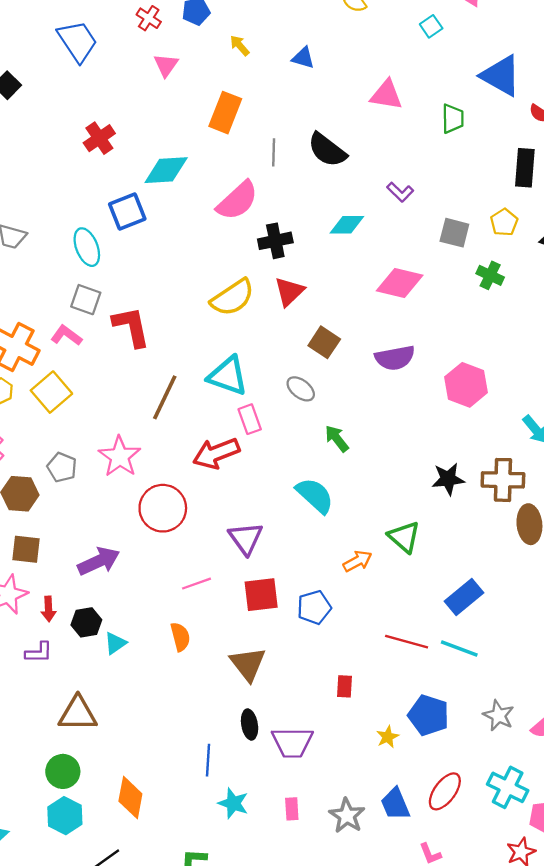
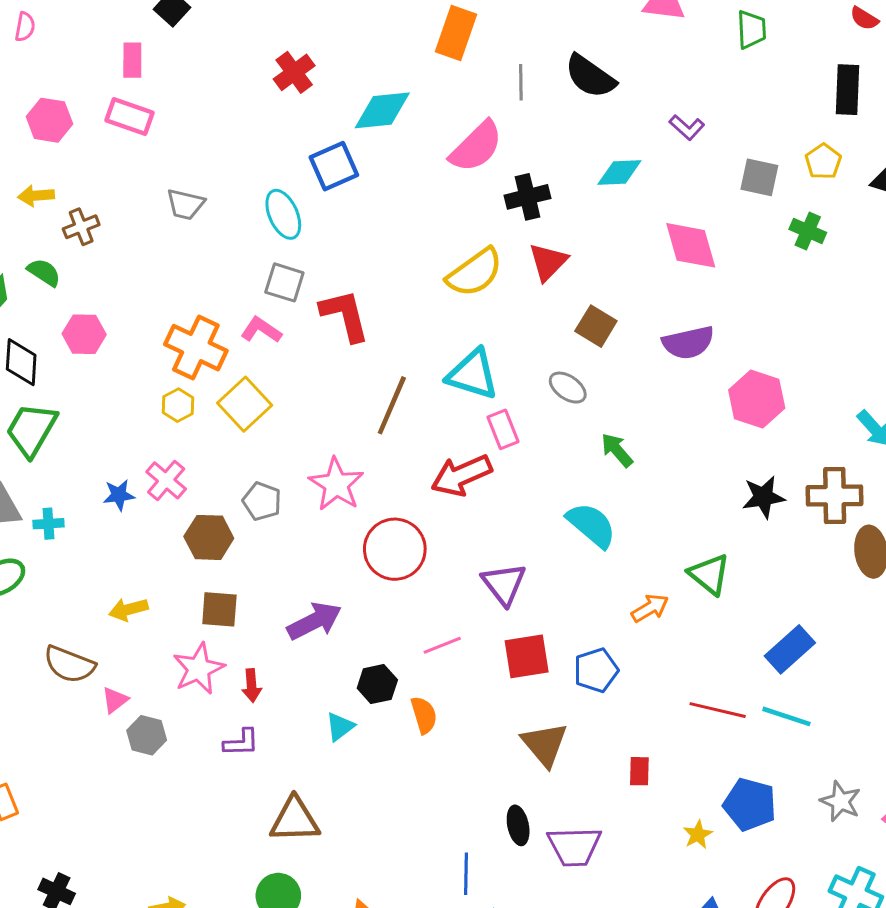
pink diamond: (400, 283) -> (691, 245), turned 63
pink hexagon: (466, 385) -> (757, 399), moved
black hexagon: (86, 622) -> (377, 684), moved
brown triangle: (248, 664) -> (545, 744), moved

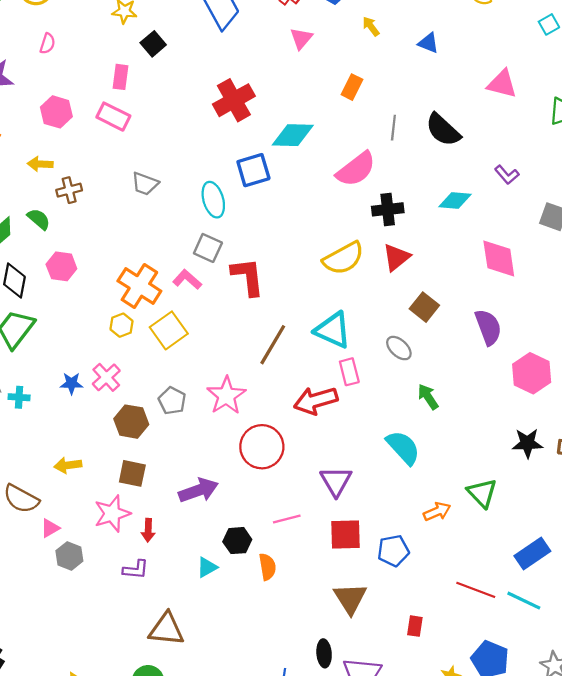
orange rectangle: (456, 33) -> (352, 87), size x0.7
red cross: (294, 72) -> (234, 100), size x1.4
purple semicircle: (688, 343) -> (488, 327), turned -105

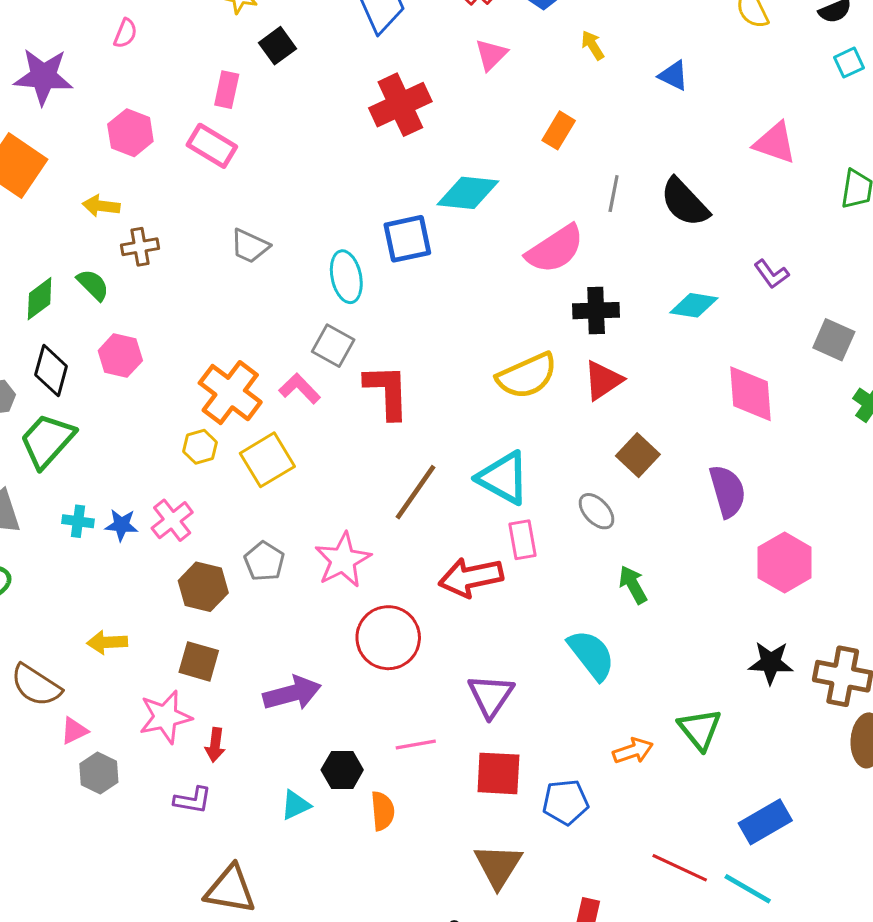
red cross: (234, 100) -> (400, 105), moved
cyan cross: (19, 397) -> (78, 521), moved

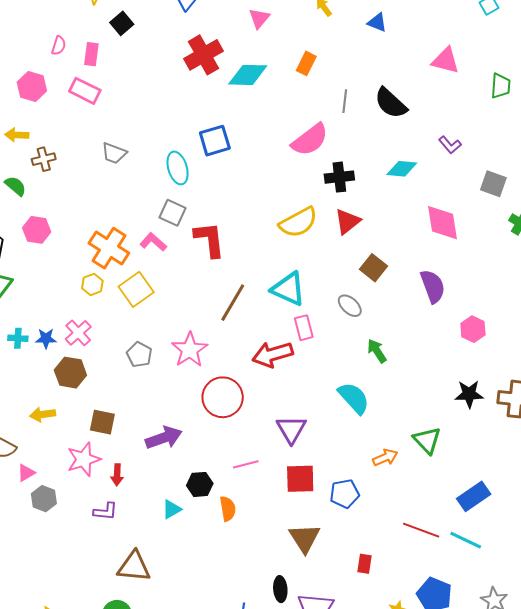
pink semicircle: (125, 33) -> (59, 46), moved
cyan diamond: (468, 193) -> (248, 75), moved
pink hexagon: (785, 563) -> (473, 329), size x0.7
brown hexagon: (203, 587) -> (70, 373), moved

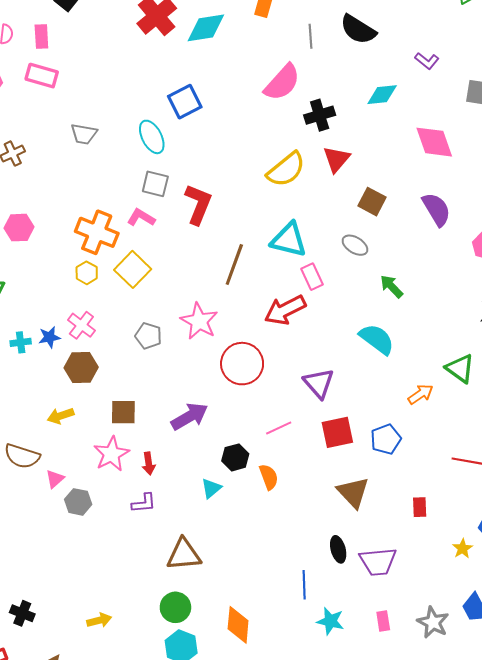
red L-shape: (209, 239) -> (198, 204), turned 39

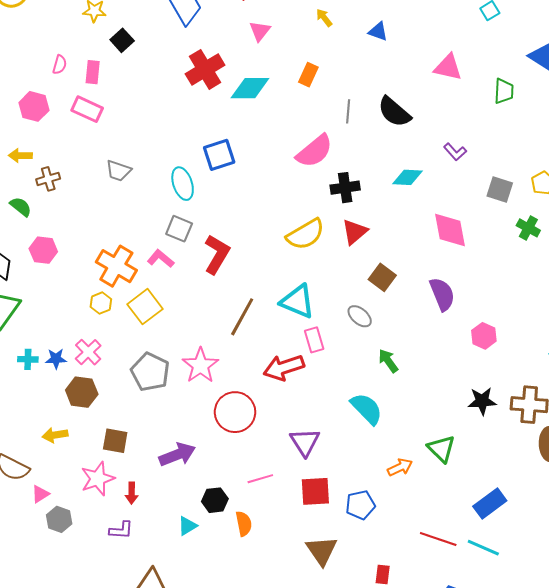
gray pentagon: (148, 336) -> (150, 372), size x1.5

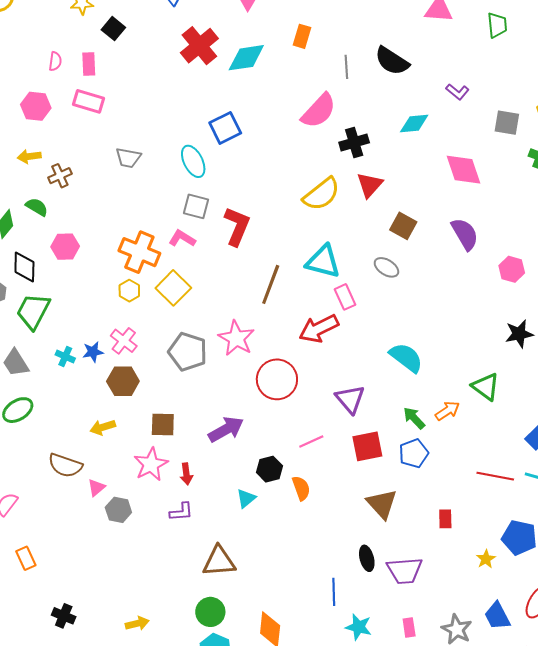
cyan cross: (28, 359) -> (65, 356), turned 30
green arrow: (388, 361) -> (414, 418), moved

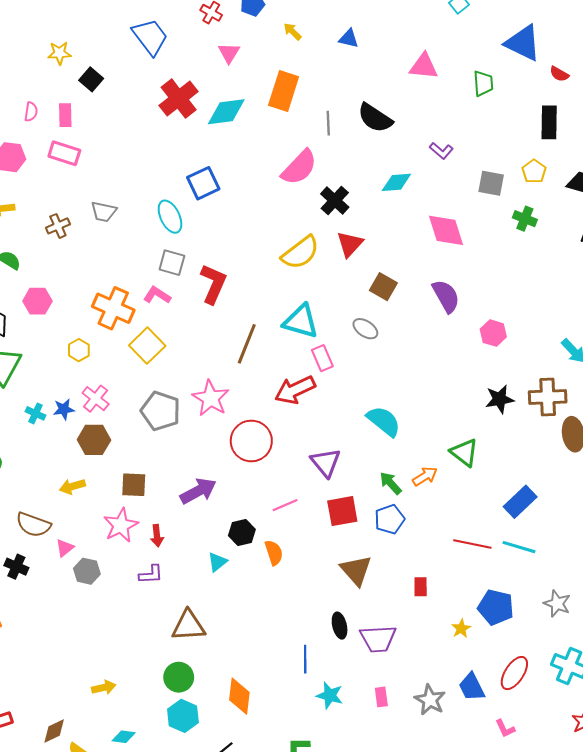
orange rectangle: (302, 36) -> (284, 91), size x1.6
black cross: (354, 142) -> (335, 200), turned -32
brown cross: (60, 176) -> (58, 226), moved
yellow hexagon: (129, 291) -> (79, 350), moved
black cross: (64, 616) -> (16, 567), moved

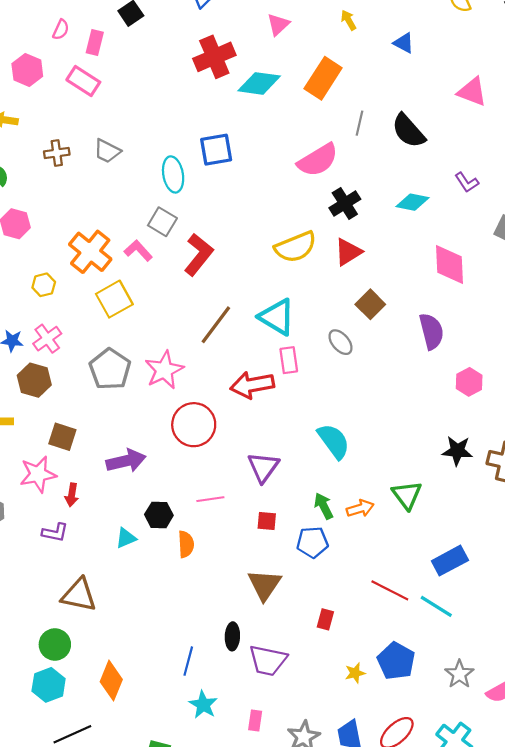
red square: (342, 511) -> (267, 521), size x0.6

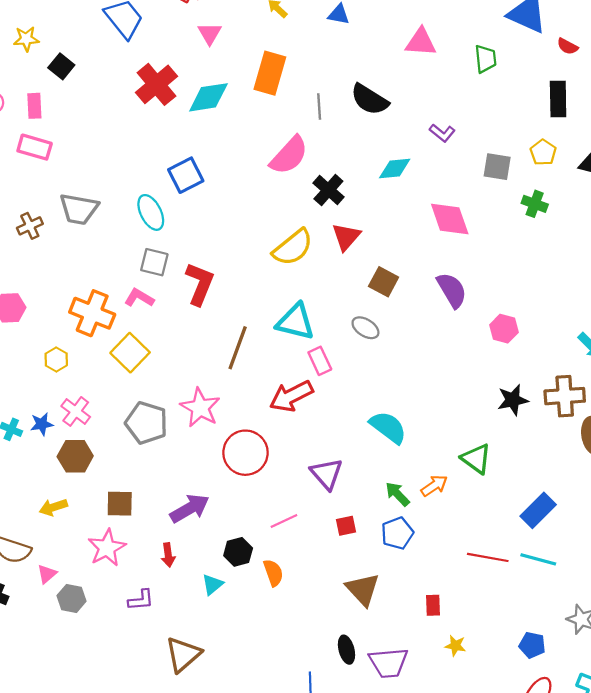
gray trapezoid: (107, 151) -> (79, 209), size x1.4
red arrow: (72, 495) -> (168, 555), moved
brown triangle: (79, 595) -> (183, 654), turned -36
blue pentagon: (396, 661) -> (532, 645), moved, size x0.7
yellow star: (355, 673) -> (455, 646), moved, turned -30

